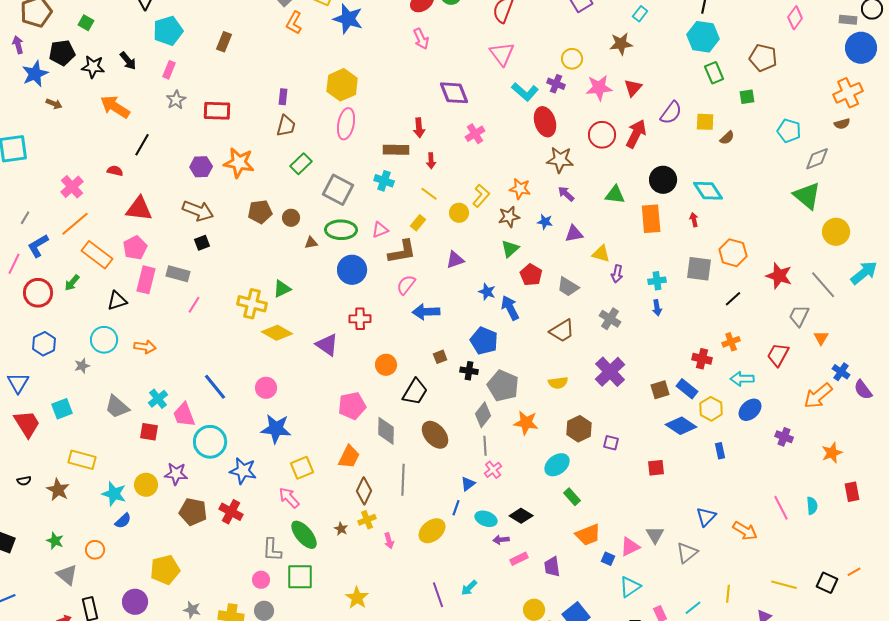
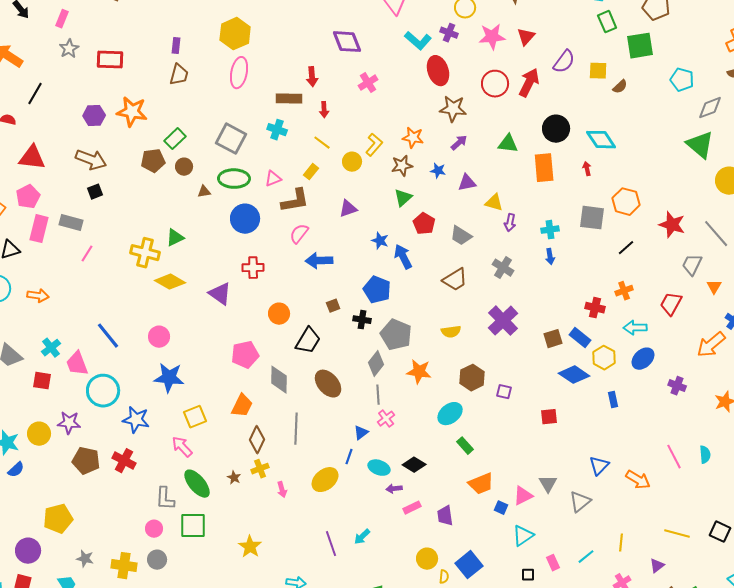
green square: (747, 97) -> (640, 46), size x1.8
green rectangle: (301, 164) -> (175, 139), moved
purple arrow: (566, 194) -> (459, 143), turned 96

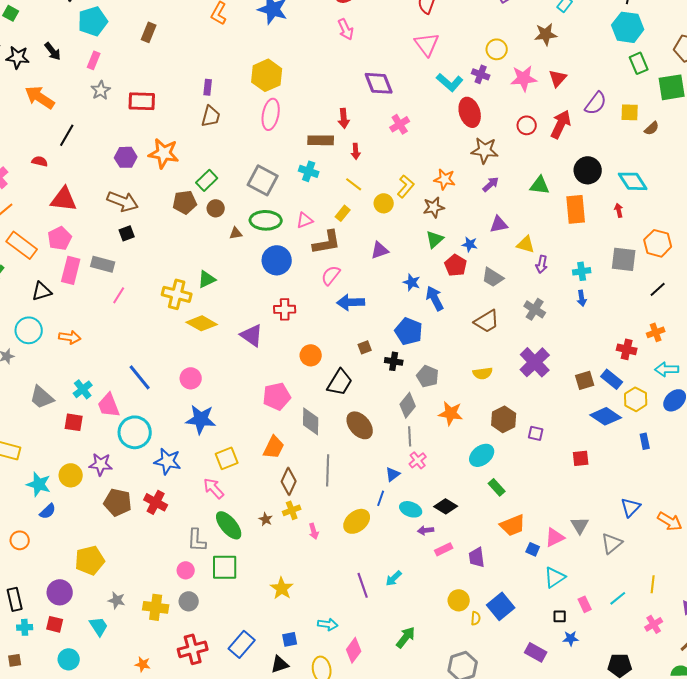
red circle: (495, 84) -> (527, 125), size x0.7
blue star: (438, 171) -> (470, 244), moved
gray pentagon: (396, 335) -> (428, 376), size x0.7

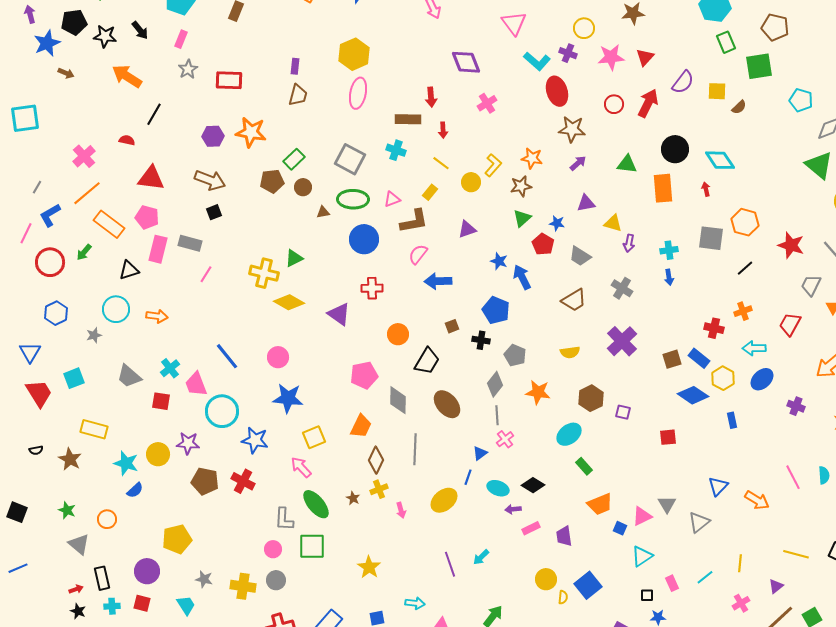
pink pentagon: (60, 238) -> (147, 217), turned -30

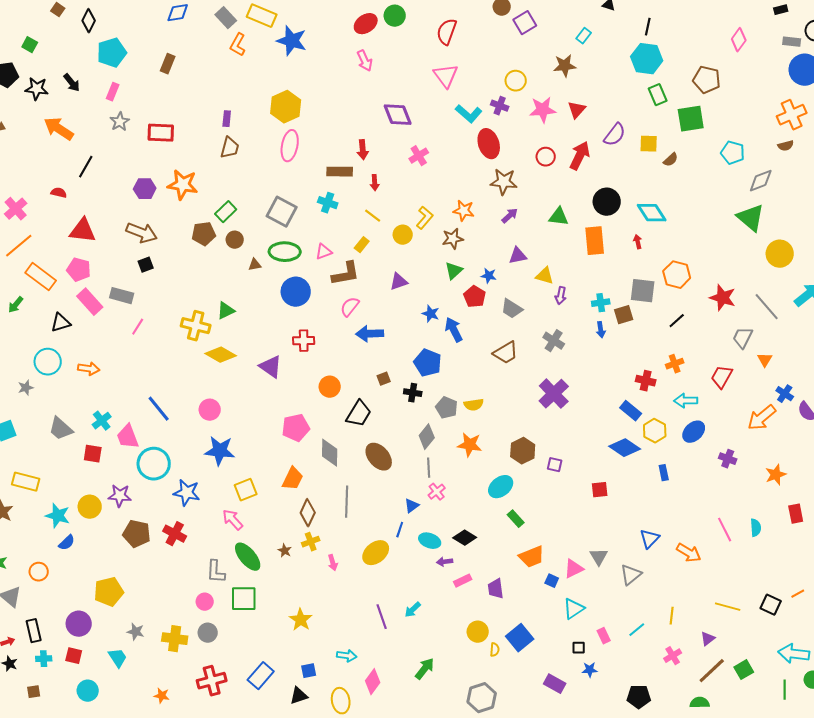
pink rectangle: (158, 249) -> (90, 302), turned -56
yellow semicircle: (570, 352) -> (474, 405), moved
brown square: (672, 359) -> (624, 315), moved

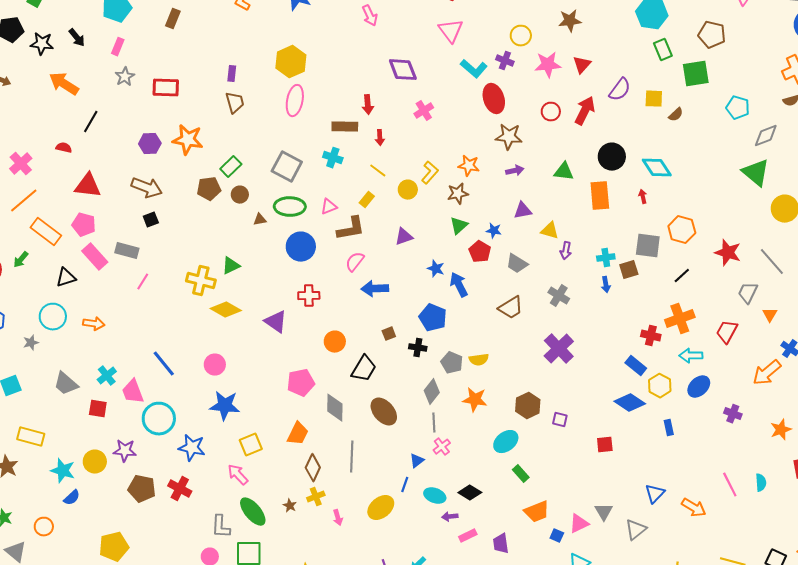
brown trapezoid: (230, 148) -> (235, 103), turned -30
purple arrow: (510, 216) -> (515, 171), turned 30
orange cross: (675, 364) -> (680, 319), size x1.6

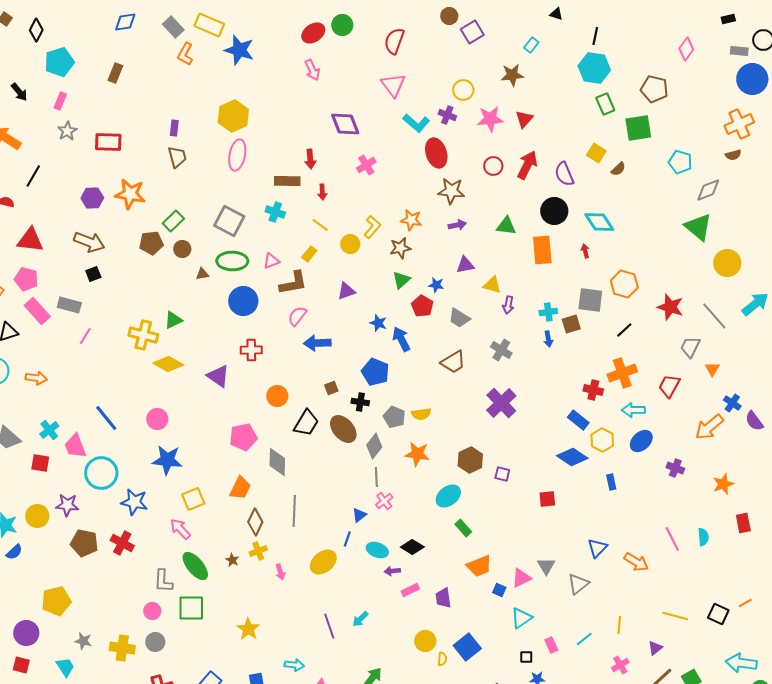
purple semicircle: (620, 90) -> (564, 174), moved, turned 120
yellow square: (654, 99) -> (596, 153), turned 30
brown ellipse: (384, 412) -> (343, 429), moved

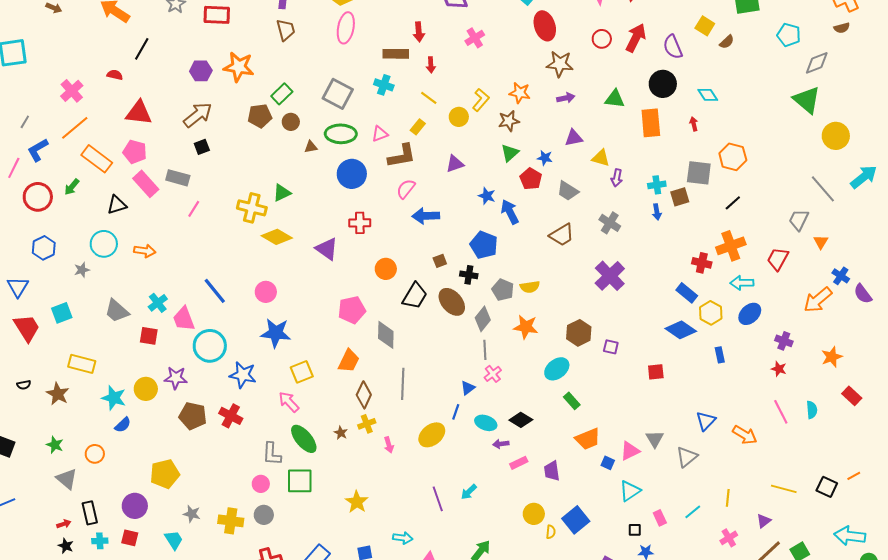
cyan diamond: (599, 222) -> (708, 95), size x0.7
brown arrow: (89, 242) -> (198, 115), turned -60
red star: (670, 307) -> (779, 369), moved, size x0.6
red rectangle: (743, 523) -> (852, 396), turned -36

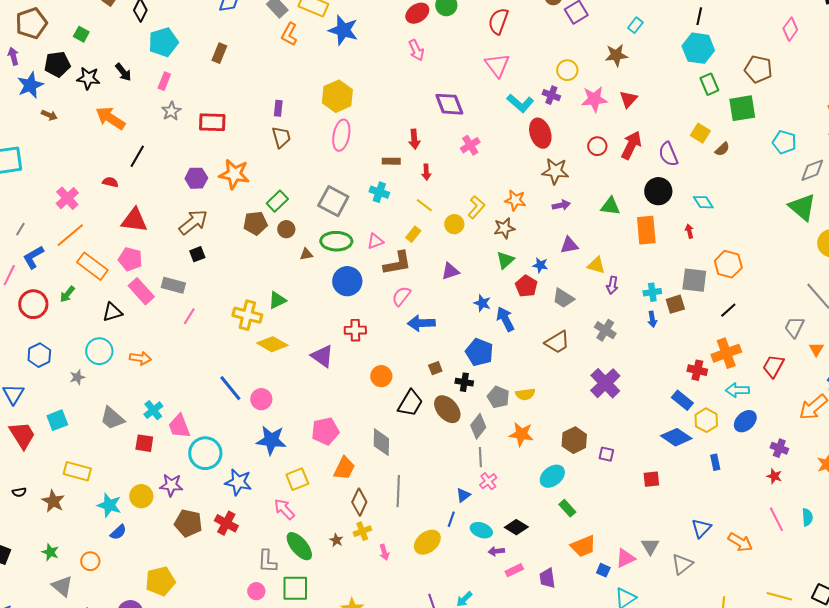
brown rectangle: (396, 54) -> (391, 161), size x0.7
blue line: (215, 291) -> (230, 388), moved
pink pentagon: (352, 310) -> (325, 431), moved

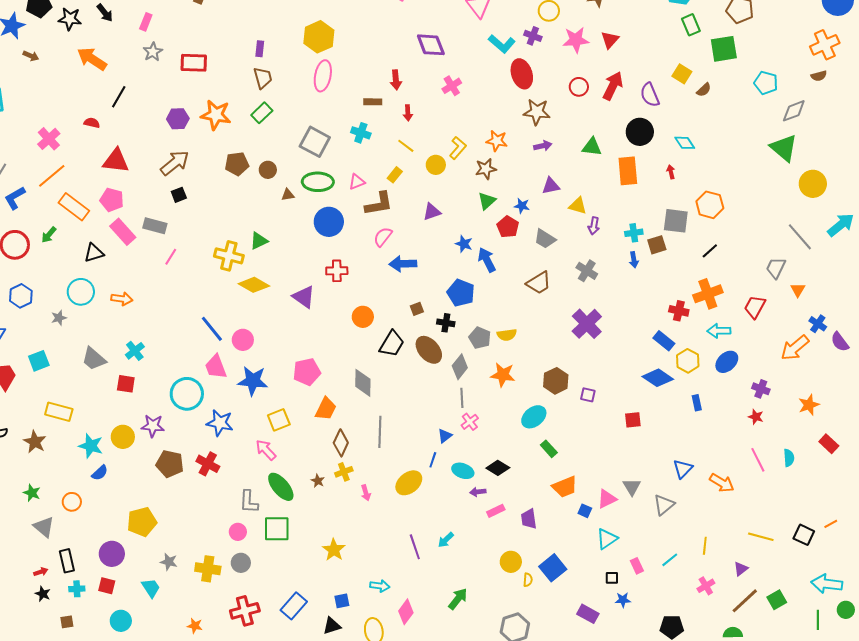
green rectangle: (277, 201) -> (262, 113), moved
pink trapezoid: (179, 426) -> (216, 367), moved

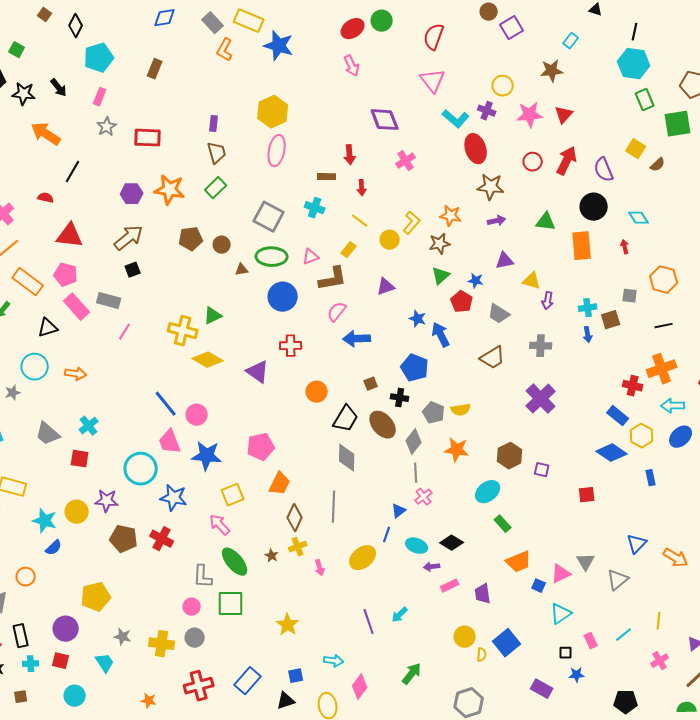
gray square: (676, 221) -> (630, 296), size x0.6
black line: (710, 251) -> (664, 326), turned 30
gray cross: (587, 271) -> (541, 346), turned -30
gray diamond: (363, 383) -> (347, 458), moved

